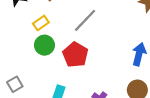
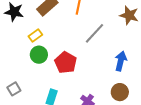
gray line: (85, 20) -> (95, 33), moved

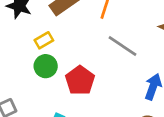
gray line: (95, 33) -> (122, 46), turned 75

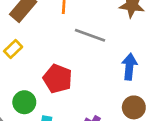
green circle: (46, 66) -> (24, 102), moved

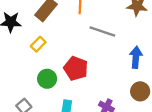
green circle: (24, 102) -> (47, 79), moved

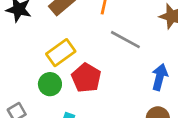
yellow rectangle: (38, 44) -> (61, 53), moved, size x1.5

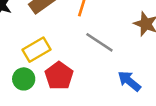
blue arrow: (160, 77) -> (129, 81), turned -70

